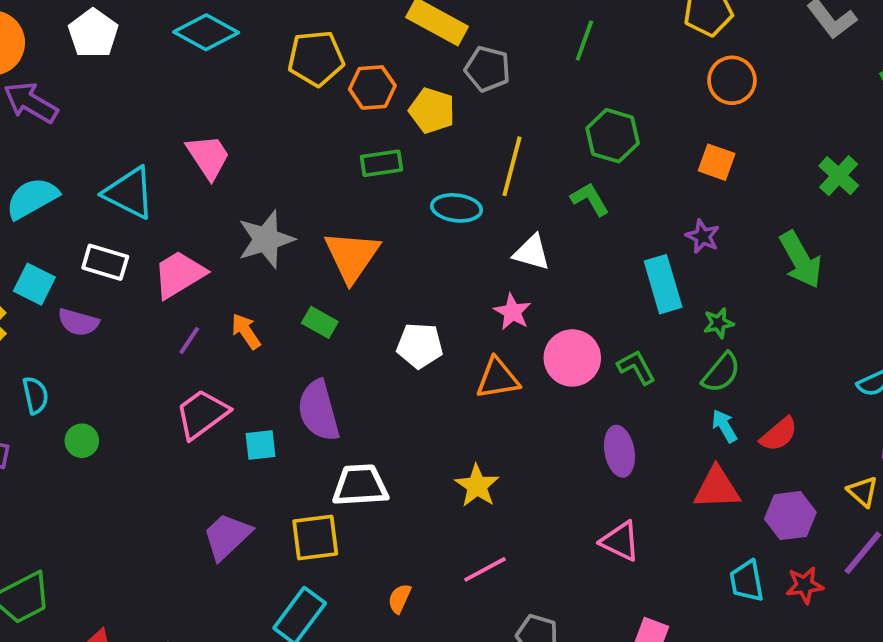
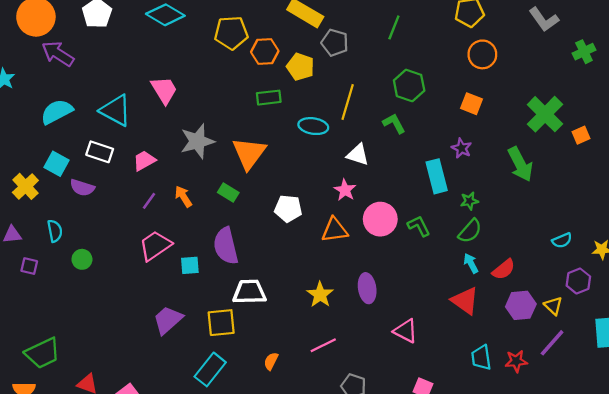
green cross: (839, 176) -> (545, 114), size x1.5
pink trapezoid: (179, 274) -> (144, 161), size x0.7
purple ellipse: (619, 451) -> (367, 288), moved
red triangle: (717, 488) -> (465, 301), turned 36
purple hexagon: (790, 516) -> (521, 305), moved

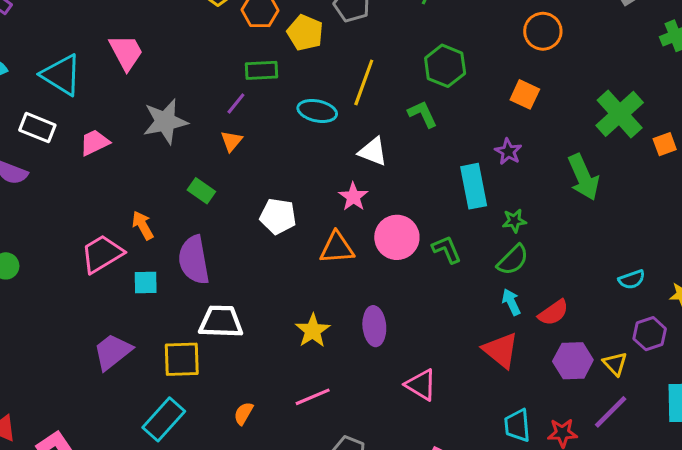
orange triangle: (249, 153) -> (231, 141), size x0.5
orange arrow: (183, 196) -> (143, 225), moved
purple line: (149, 201) -> (236, 103), moved

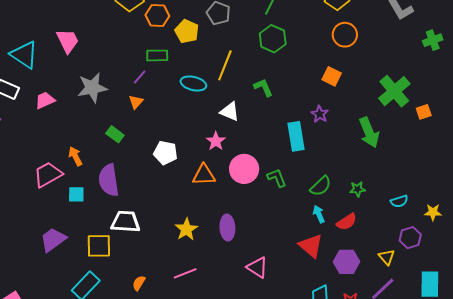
green hexagon: (445, 66) -> (273, 39), moved
green star: (514, 221) -> (358, 189), moved
purple hexagon: (573, 361) -> (347, 262), moved

